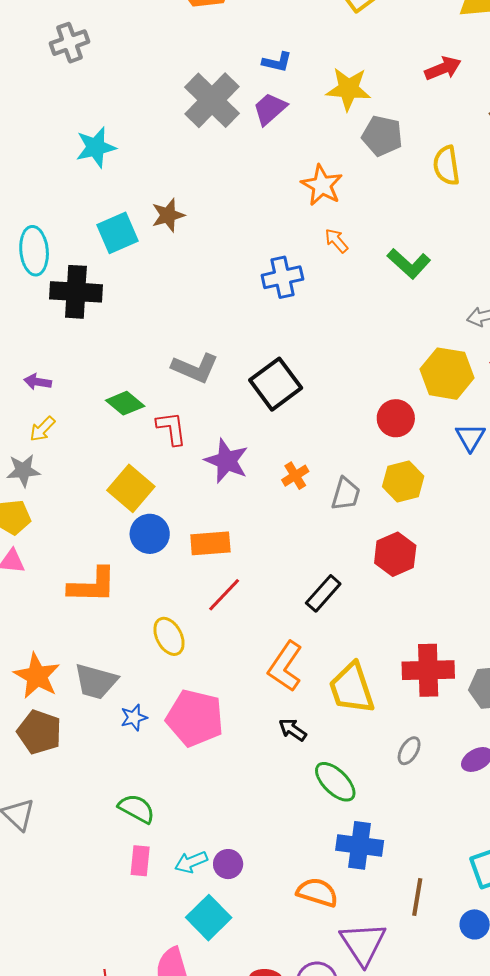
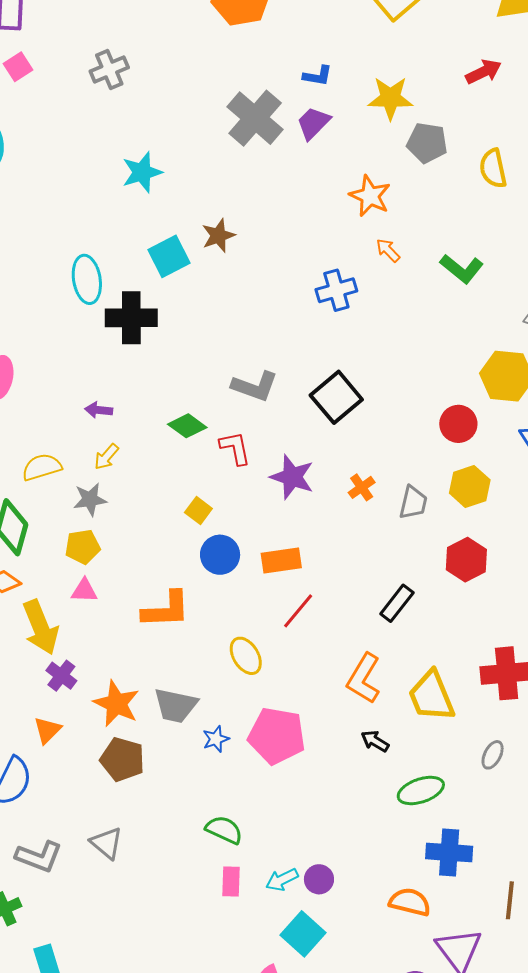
yellow square: (131, 488) -> (198, 510), size x0.6
green ellipse: (335, 782) -> (421, 790), turned -60

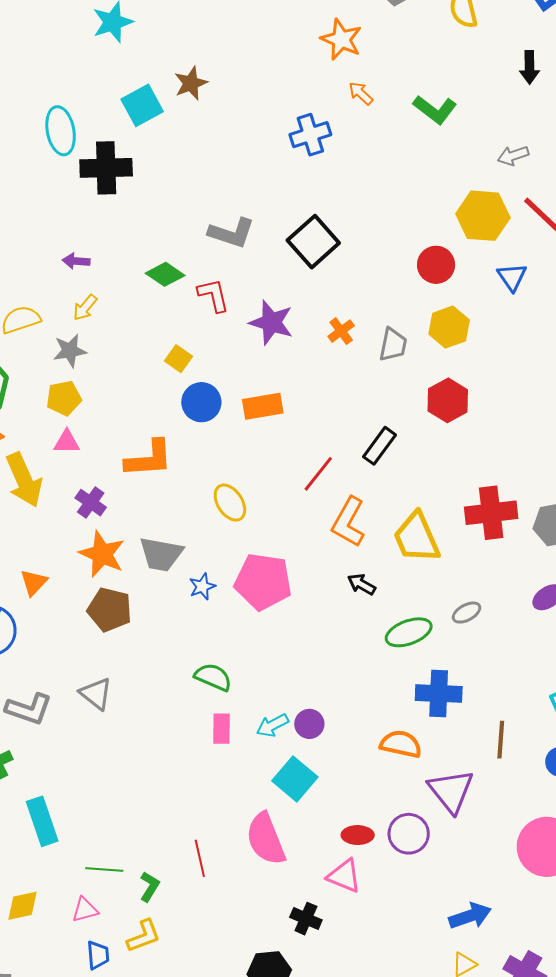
red line: (298, 611) -> (318, 474), moved
purple cross: (61, 676) -> (91, 503), moved
gray ellipse: (493, 755) -> (467, 613), moved, turned 36

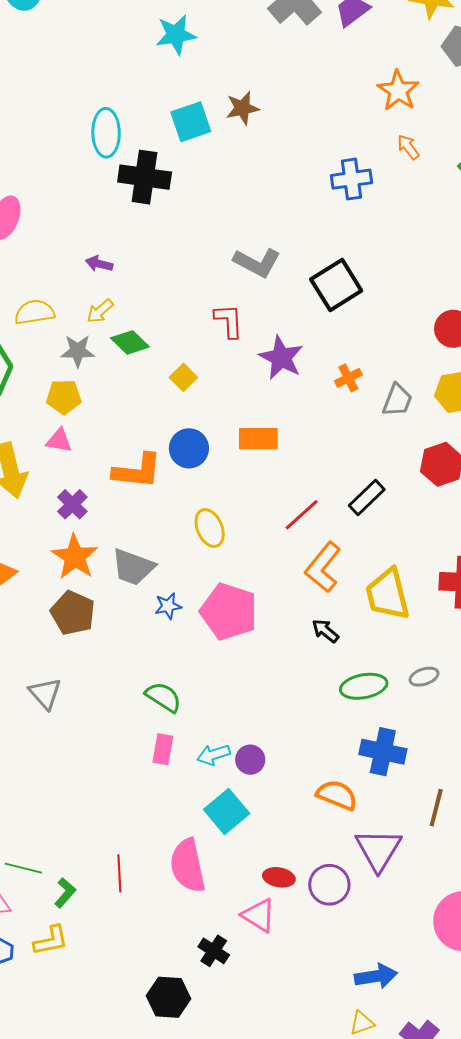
green diamond: (165, 274) -> (130, 342), moved
blue circle: (201, 402) -> (189, 448), moved

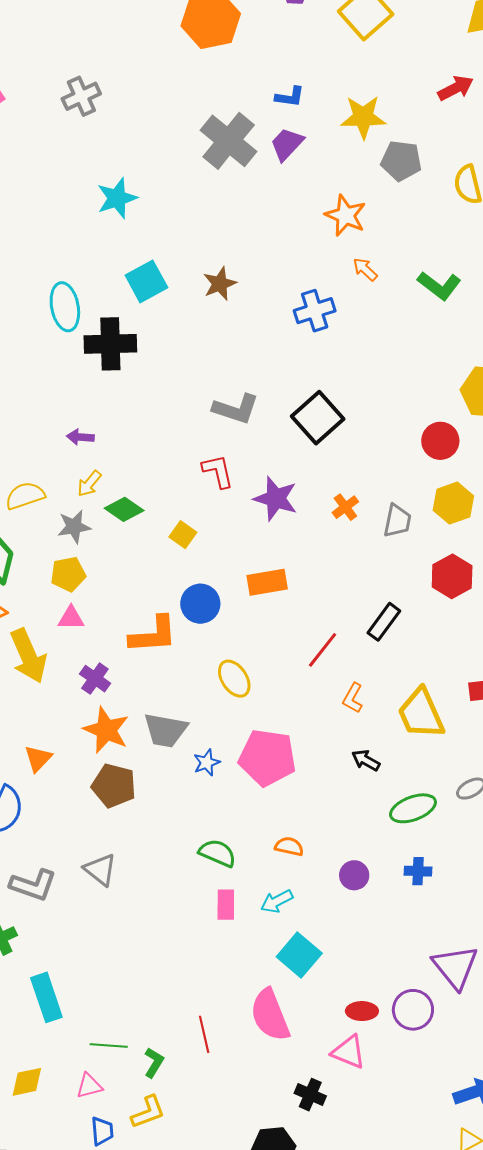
brown star: (242, 108) -> (220, 284), moved
orange L-shape: (323, 567) -> (353, 698), size x0.6
blue cross: (383, 752) -> (418, 871), moved, size x0.6
purple circle: (250, 760) -> (354, 875), moved
orange semicircle: (337, 795) -> (289, 846), moved, size x0.7

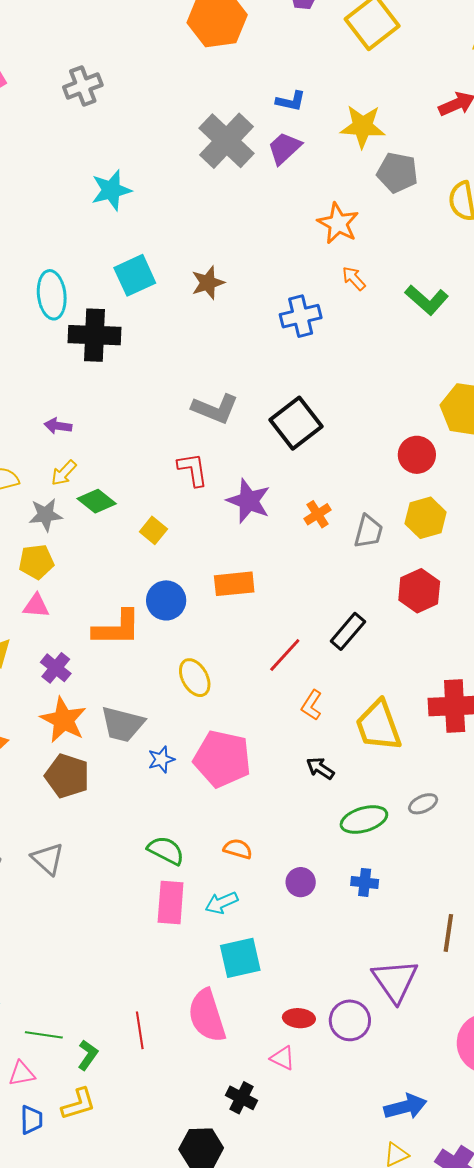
pink rectangle: (226, 905) -> (171, 902), size x1.4
cyan square: (299, 955) -> (240, 958), turned 33
pink triangle: (349, 1052) -> (283, 1058), size x0.7

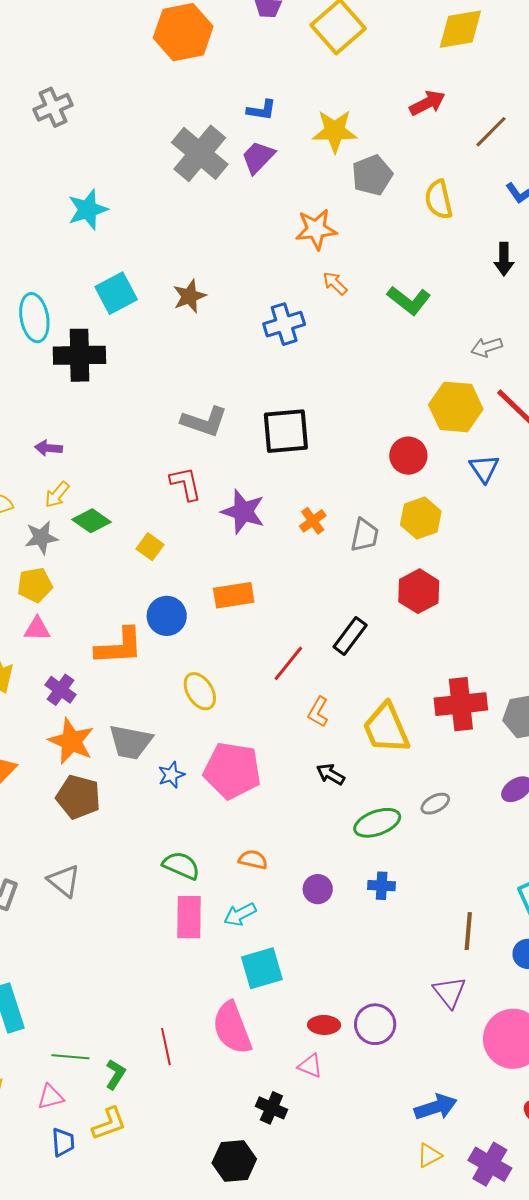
gray pentagon: (397, 173) -> (372, 175), turned -30
orange star: (338, 223) -> (316, 229), turned -30
black square: (296, 423) -> (286, 431), turned 36
purple triangle: (395, 981) -> (449, 992), moved, size x0.7

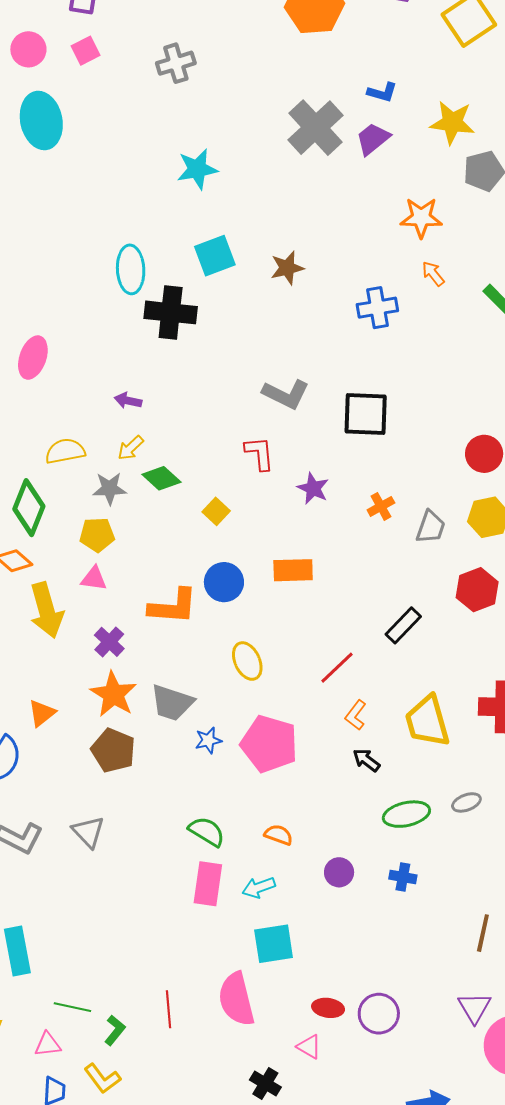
purple star: (243, 512) -> (313, 488), size x0.7
red line: (288, 663) -> (337, 668), moved
orange L-shape: (318, 712) -> (356, 715), moved
purple triangle: (449, 992) -> (474, 1008), moved
yellow L-shape: (109, 1124) -> (102, 1079), turned 66

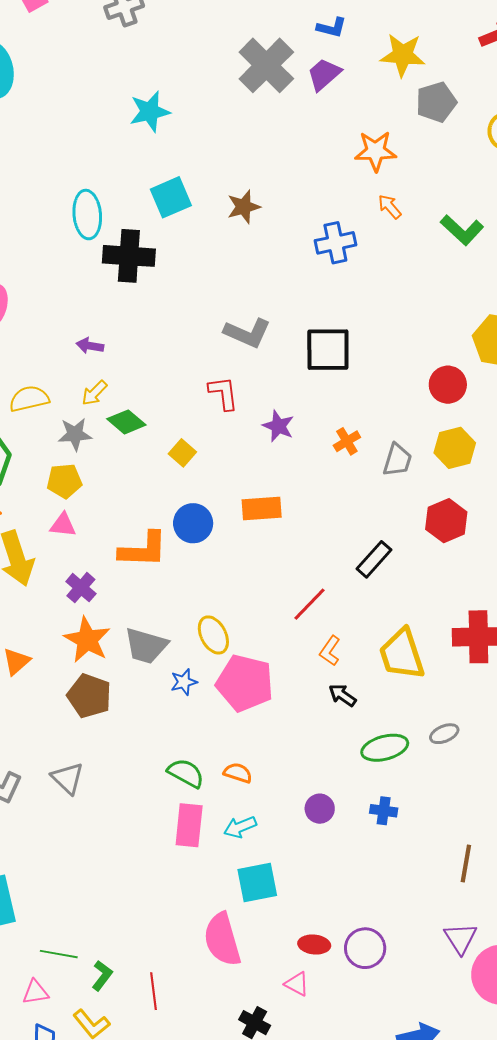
yellow ellipse: (247, 661) -> (213, 635), moved
orange semicircle: (279, 835) -> (238, 773), moved
red line: (169, 1009) -> (154, 991), moved

